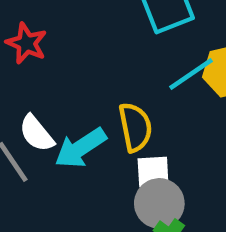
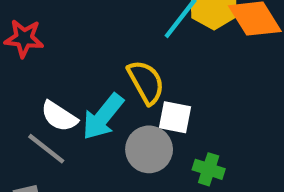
white square: (153, 172) -> (175, 117), turned 32
gray circle: (159, 203) -> (149, 149), moved

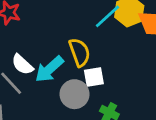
white square: (175, 117) -> (94, 77), turned -30

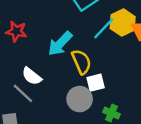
cyan arrow: (49, 69) -> (60, 44), moved

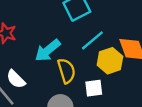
yellow hexagon: (123, 23) -> (110, 61), moved
white square: (96, 83) -> (94, 88), moved

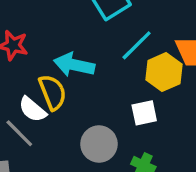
cyan arrow: (48, 50) -> (74, 65), turned 56
yellow semicircle: (66, 71) -> (53, 92), moved

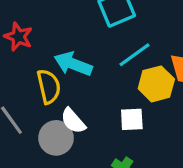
white semicircle: (33, 109) -> (73, 121), moved
gray circle: (99, 144) -> (56, 138), moved

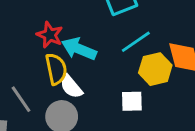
red star: (18, 37) -> (50, 35), moved
white semicircle: (73, 121) -> (71, 87), moved

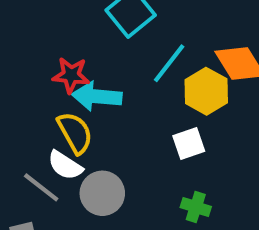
red star: (50, 35) -> (71, 75), moved
white semicircle: (71, 87) -> (65, 165), moved

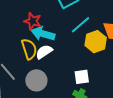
white square: (189, 144) -> (82, 77), moved
white semicircle: (65, 165) -> (44, 52), moved, turned 102

